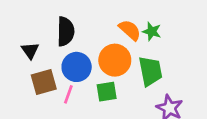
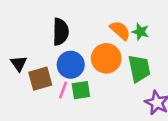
black triangle: (30, 51) -> (19, 63), moved
green square: (107, 92) -> (81, 90), moved

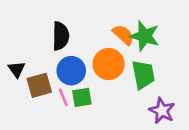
green star: (140, 32) -> (145, 36), size x1.6
pink line: (63, 90) -> (63, 97), turned -42

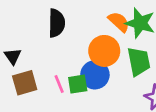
blue circle: (71, 71) -> (95, 75), moved
brown square: (39, 85) -> (25, 83), moved

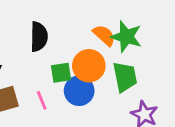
green square: (78, 84) -> (61, 73), moved

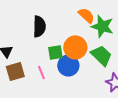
orange semicircle: (104, 35) -> (86, 15), moved
green trapezoid: (125, 77) -> (101, 55), turned -35

